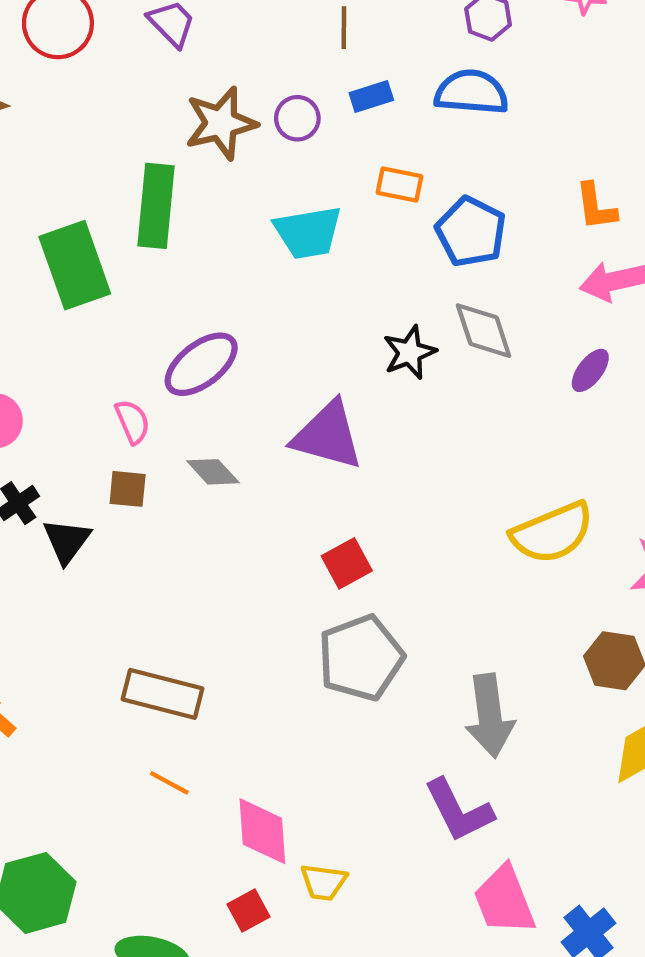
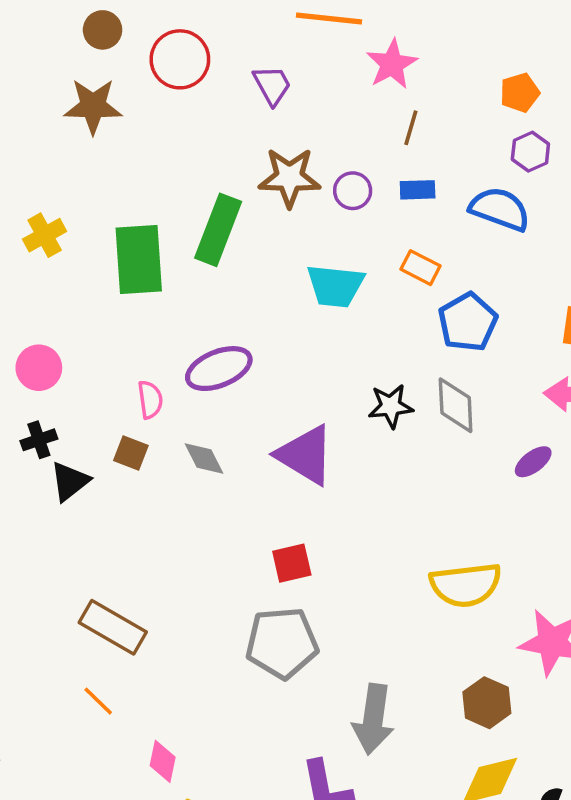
pink diamond: (262, 831) -> (163, 761), size x0.7

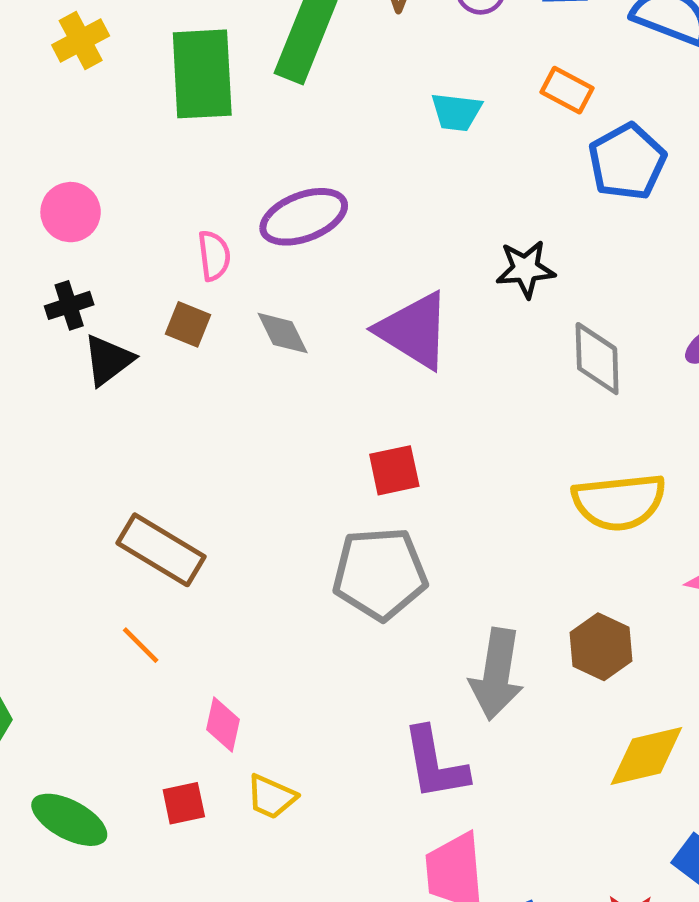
cyan trapezoid: (335, 286) -> (456, 112), size x0.7
gray diamond: (456, 405) -> (597, 359), moved
brown hexagon: (487, 703) -> (601, 647), moved

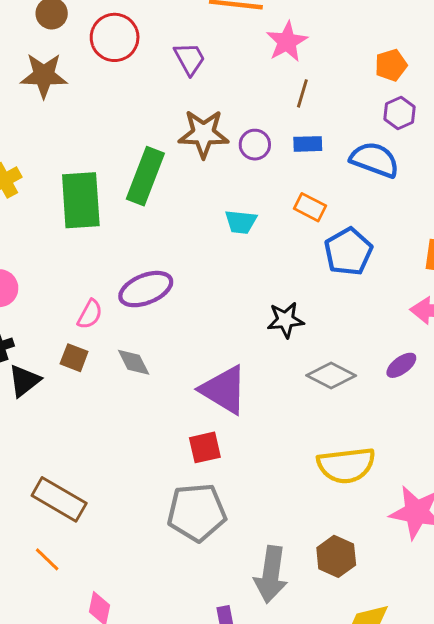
pink semicircle: (214, 256) -> (90, 314), turned 36
purple triangle: (414, 330) -> (224, 390), moved
gray diamond: (597, 359) -> (331, 375), turned -60

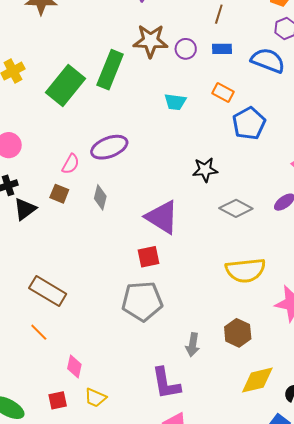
green rectangle: (81, 200) -> (65, 85), turned 42
gray diamond: (134, 362) -> (100, 197), turned 40
gray arrow: (271, 574) -> (193, 345), size x0.6

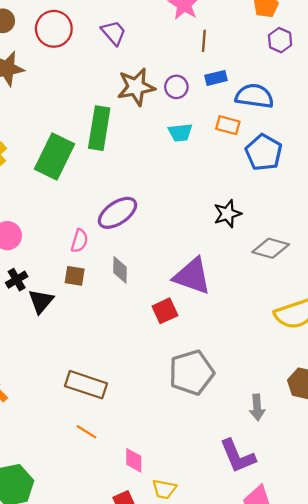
blue semicircle: (268, 60) -> (254, 96), moved
cyan trapezoid: (175, 102) -> (180, 133), moved
red square: (148, 257) -> (165, 311), moved

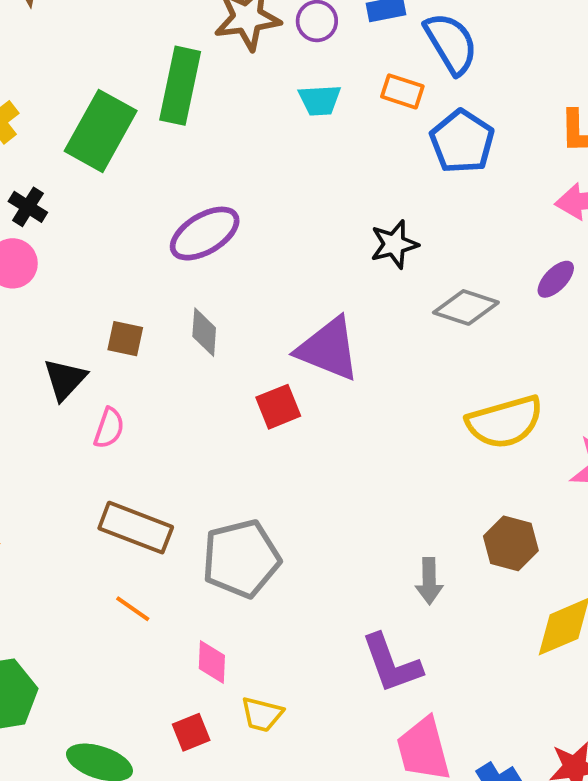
blue semicircle: (254, 96) -> (451, 43), turned 48
pink semicircle: (79, 241) -> (109, 428), moved
black cross: (17, 280) -> (28, 207), moved, turned -30
gray pentagon: (191, 373) -> (241, 559), moved

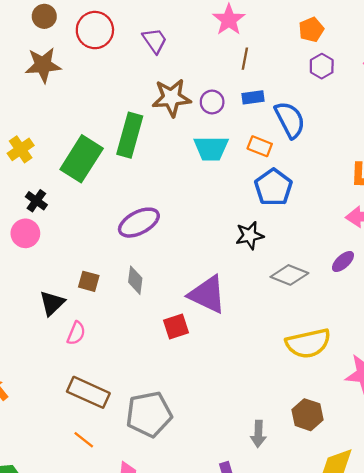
cyan trapezoid: (320, 100) -> (211, 148), size x1.4
blue pentagon: (462, 141) -> (273, 187), moved

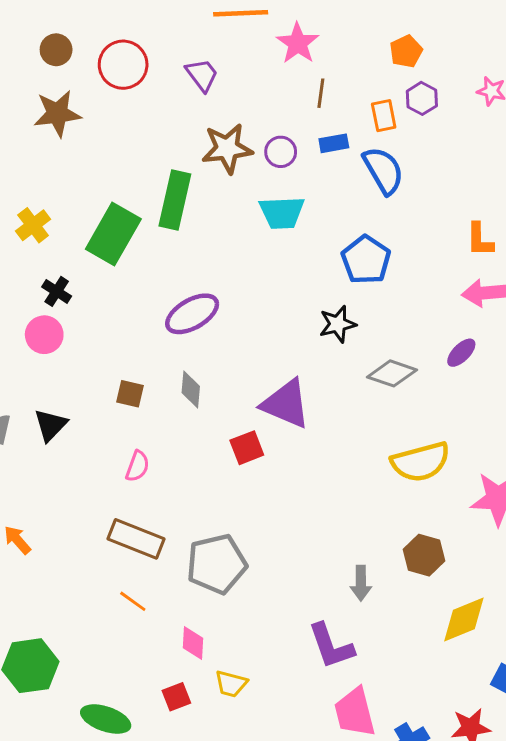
orange rectangle: (260, 146) -> (384, 116), moved, turned 60
black triangle: (52, 303) -> (51, 425), moved
pink semicircle: (76, 333) -> (137, 466), moved

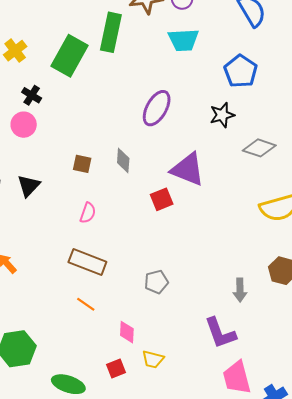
purple ellipse: (192, 314) -> (157, 108), moved, turned -30
gray pentagon: (217, 564) -> (156, 282), moved, size x0.6

